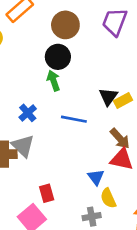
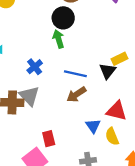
black triangle: (108, 97) -> (107, 71), moved
brown arrow: (120, 139) -> (76, 94), moved, turned 96
yellow semicircle: (108, 198) -> (112, 136), moved

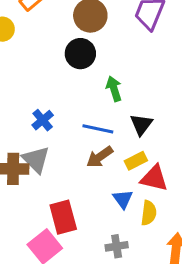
green arrow: (59, 39) -> (114, 89), moved
yellow rectangle: (120, 59) -> (136, 161), moved
yellow semicircle: (112, 136) -> (149, 213), turned -150
red rectangle: (49, 139) -> (63, 217), size x1.5

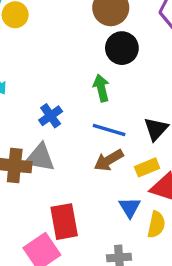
black circle: (80, 54) -> (122, 48), moved
green arrow: (114, 89) -> (101, 88), moved
gray triangle: (36, 160) -> (40, 158), turned -40

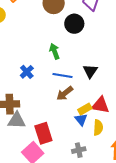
black circle: (122, 48) -> (74, 24), moved
gray triangle: (40, 158) -> (17, 120), moved
yellow rectangle: (147, 167) -> (85, 109), moved

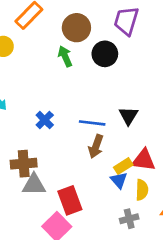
green arrow: (55, 51) -> (65, 56), moved
brown arrow: (65, 93) -> (96, 146), turned -30
gray cross: (79, 150) -> (129, 219), moved

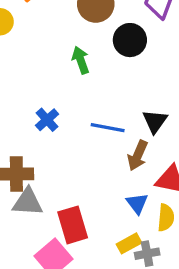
green arrow: (65, 56) -> (81, 60), moved
brown arrow: (96, 146) -> (138, 155), moved
yellow rectangle: (123, 166) -> (129, 243), moved

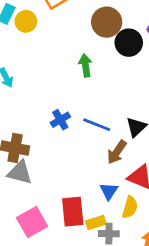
black circle: (130, 40) -> (129, 43), moved
blue cross: (47, 120) -> (60, 120), moved
red rectangle: (73, 225) -> (73, 212), moved

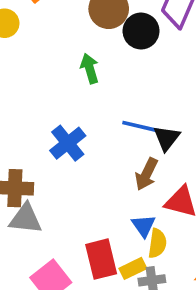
blue cross: (60, 120) -> (68, 143), size x1.4
blue line: (97, 125) -> (140, 127), moved
yellow semicircle: (130, 207) -> (157, 243), moved

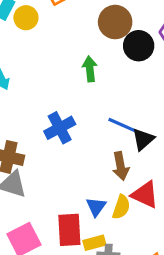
brown arrow: (146, 174) -> (121, 166), turned -48
blue triangle: (144, 226) -> (96, 207), moved
yellow semicircle: (157, 243) -> (121, 207), moved

